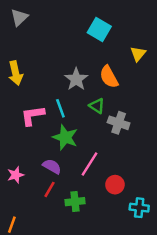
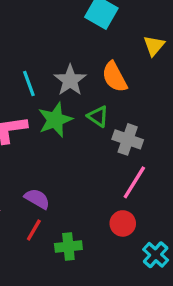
cyan line: (60, 108) -> (29, 83), moved
green star: (65, 137) -> (55, 120), moved, turned 30
pink line: (90, 164) -> (134, 182), moved
cyan cross: (139, 208) -> (156, 255), turned 36

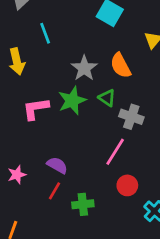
cyan line: (29, 83) -> (45, 33), moved
pink line: (134, 182) -> (115, 152), moved

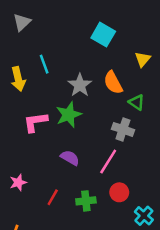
cyan line: (45, 33) -> (44, 64), moved
green triangle: (107, 98) -> (136, 102), moved
purple semicircle: (57, 165) -> (70, 158), moved
green cross: (83, 204) -> (86, 201), moved

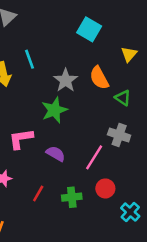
pink L-shape: (35, 122) -> (21, 139), moved
gray cross: (123, 129) -> (119, 135), moved

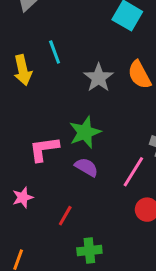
green star: (54, 110) -> (85, 132), moved
green cross: (72, 197) -> (89, 251), moved

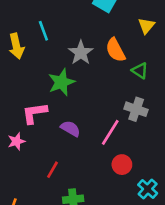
green star: (85, 132) -> (61, 82), moved
pink star: (23, 197) -> (16, 141), moved

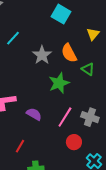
cyan line: (43, 31) -> (13, 38), turned 63
green star: (61, 82) -> (59, 83), moved
gray cross: (136, 109) -> (90, 117), moved

